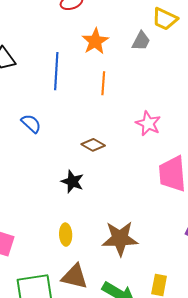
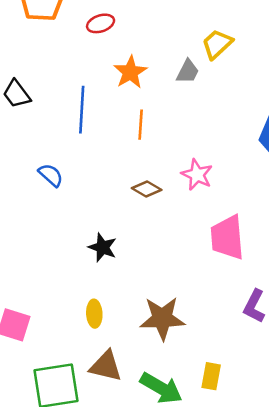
yellow trapezoid: (165, 19) -> (217, 44), turned 112
brown diamond: (93, 145) -> (147, 189), moved

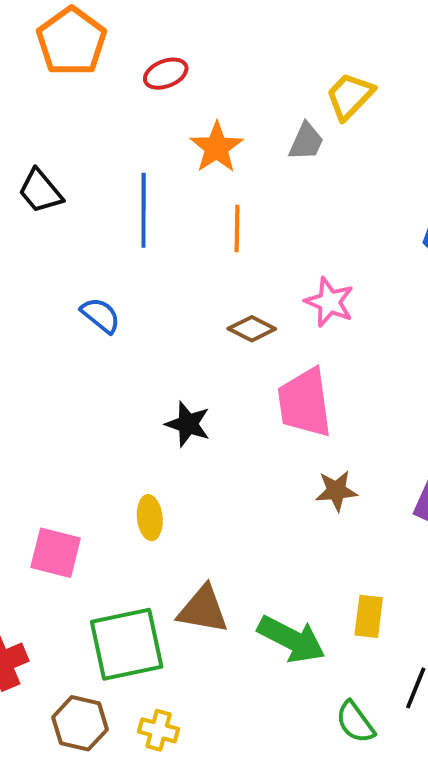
pink trapezoid: (227, 237) -> (305, 403), moved
yellow ellipse: (94, 314) -> (150, 518), moved
brown star: (162, 318) -> (336, 491), moved, size x0.6

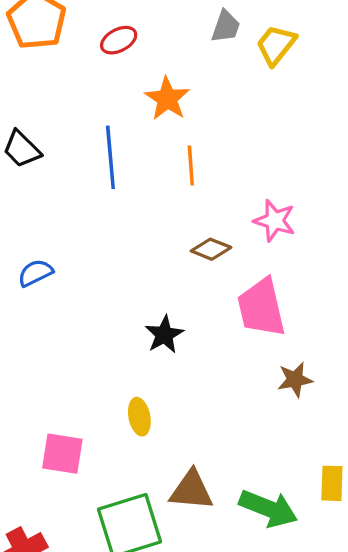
gray trapezoid: (306, 142) -> (226, 27), moved
blue semicircle: (101, 315) -> (35, 273), moved, turned -60
black star: (188, 424) -> (164, 335), turned 30

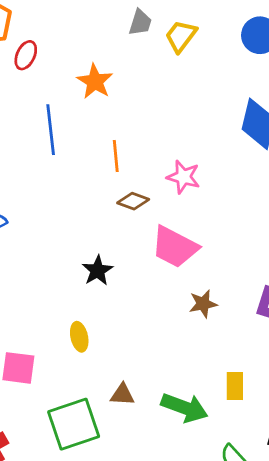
red ellipse: (119, 40) -> (26, 55), moved, turned -36
orange line: (191, 166) -> (116, 156), moved
pink trapezoid: (261, 308) -> (175, 247), turned -48
brown triangle: (191, 490) -> (122, 395), size x0.7

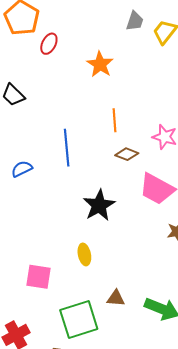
blue line: (51, 130) -> (67, 148), moved
black star: (97, 271) -> (99, 205), size x1.4

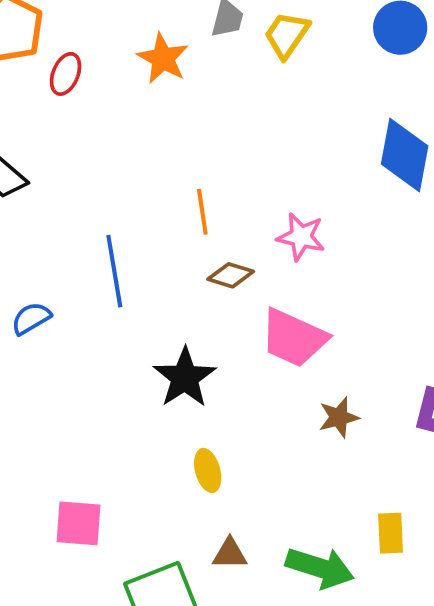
orange star: (100, 64) -> (163, 58), moved
yellow ellipse: (84, 254) -> (208, 470), moved

